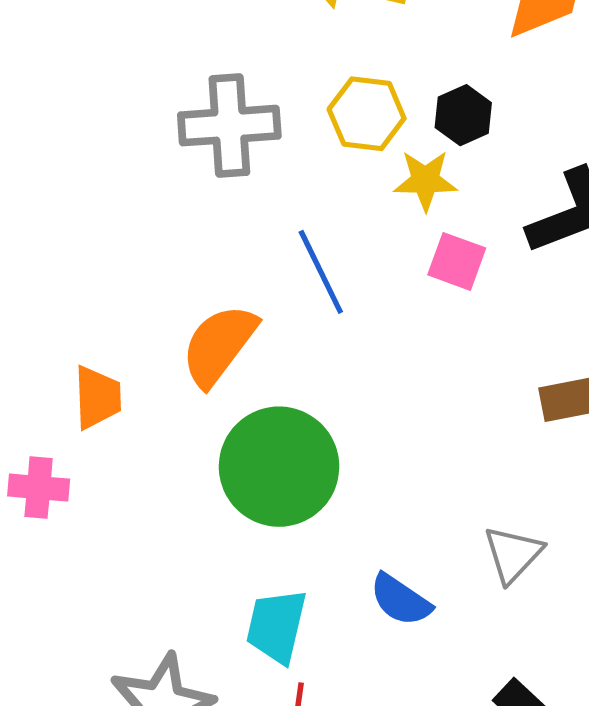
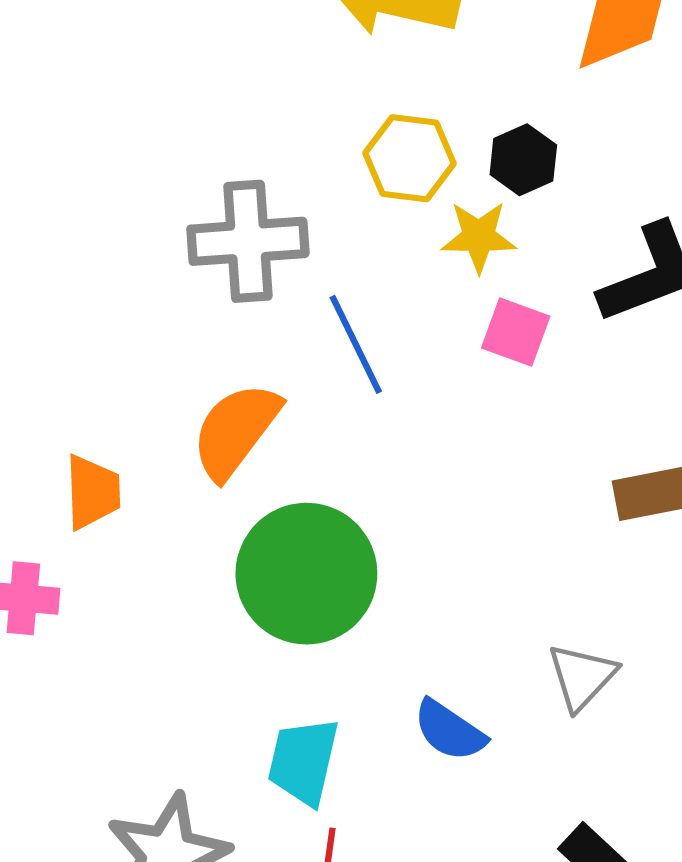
gray cross: (229, 126) -> (248, 241), moved

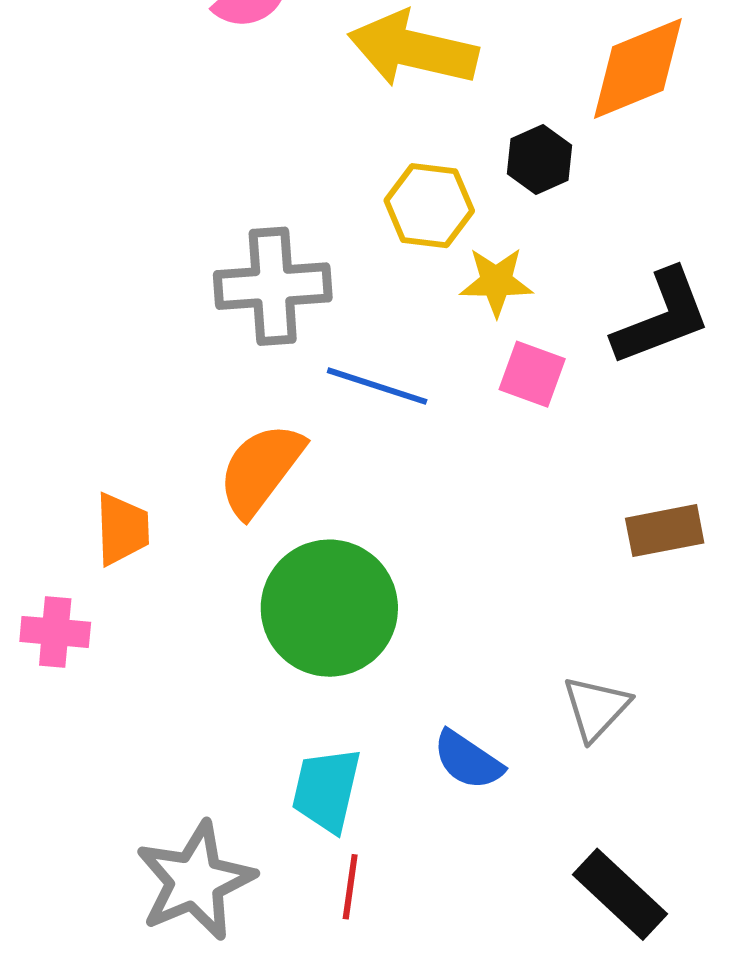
black hexagon: (523, 160) -> (539, 160), moved
blue line: (356, 344) -> (377, 386), turned -46

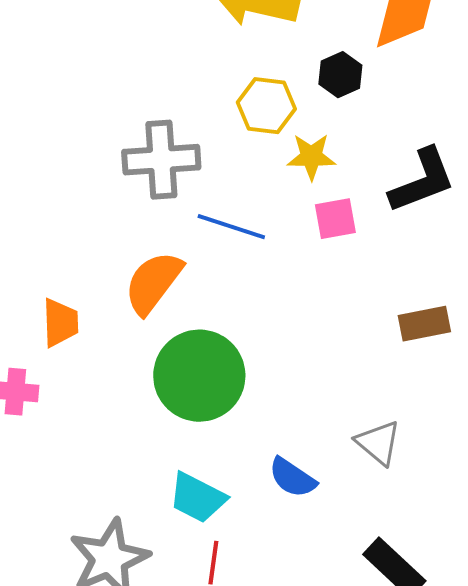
pink square: (532, 374) -> (335, 219), turned -30
gray triangle: (596, 708) -> (378, 443), turned -33
cyan trapezoid: (326, 790) -> (197, 498), turned -76

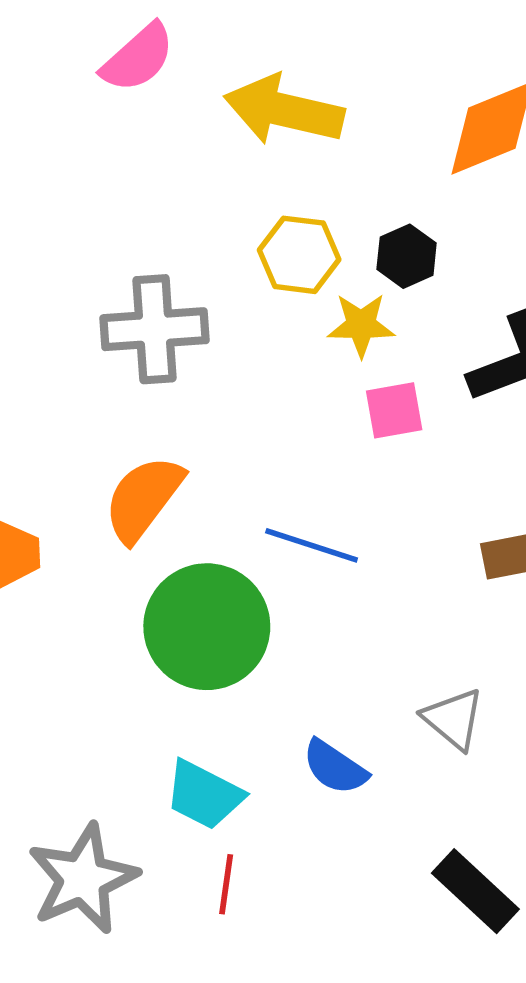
black hexagon: (340, 75) -> (407, 256), moved
blue line: (231, 227) -> (312, 545), moved

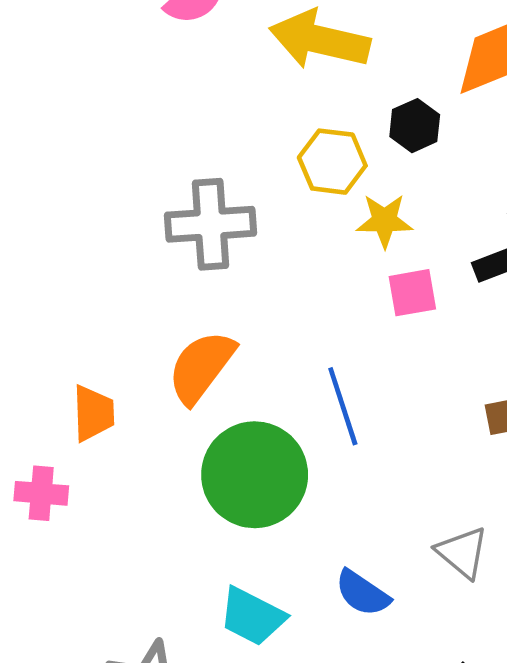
black hexagon: (407, 256) -> (415, 126), moved
blue line: (312, 545) -> (343, 406), turned 54

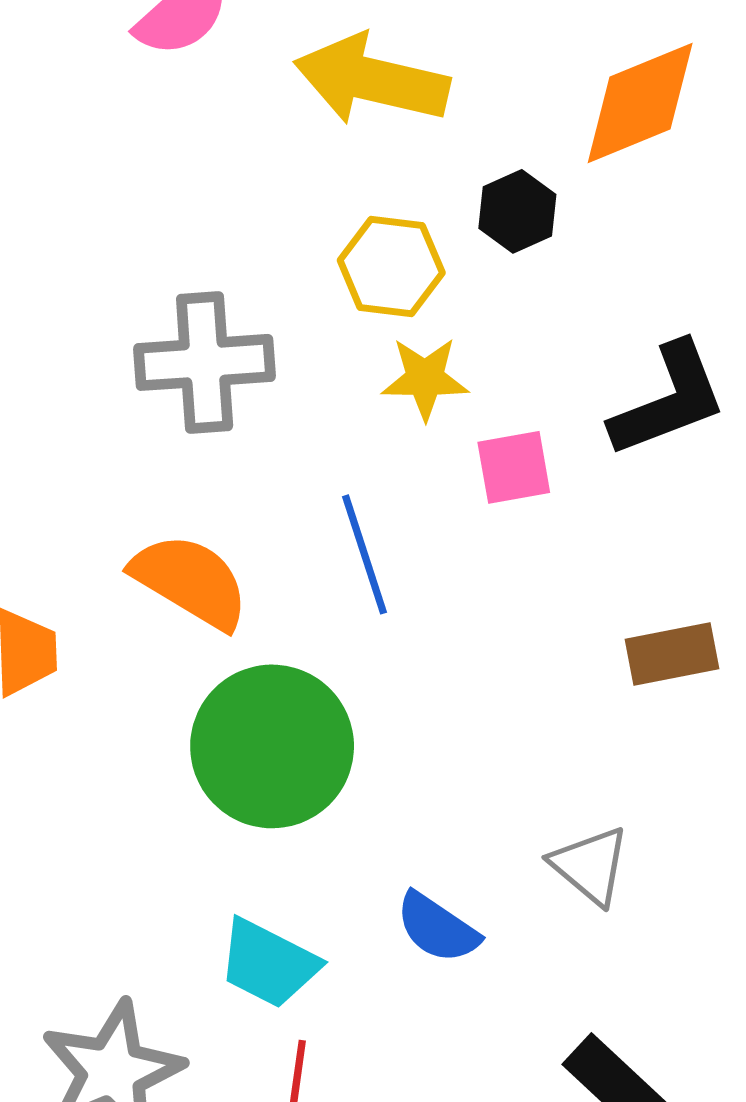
yellow star: (385, 221) -> (425, 378), moved
orange semicircle: (201, 367) -> (190, 581), turned 84
blue line: (343, 406) -> (365, 554), moved

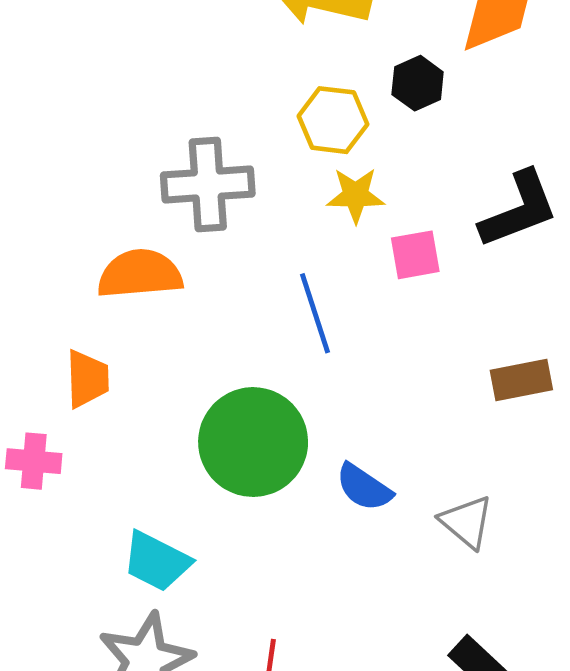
orange semicircle: (190, 581) -> (140, 274), moved, turned -36
blue semicircle: (437, 928) -> (364, 487), moved
cyan trapezoid: (269, 963) -> (156, 561), moved

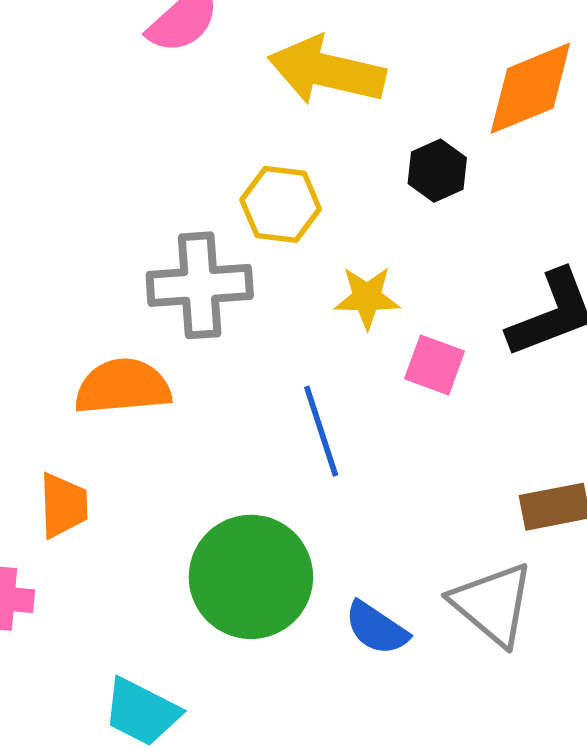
yellow hexagon: (333, 120) -> (281, 204), moved
pink square: (415, 255) -> (435, 365), turned 30
gray triangle: (466, 522) -> (493, 604), moved, size x1.4

